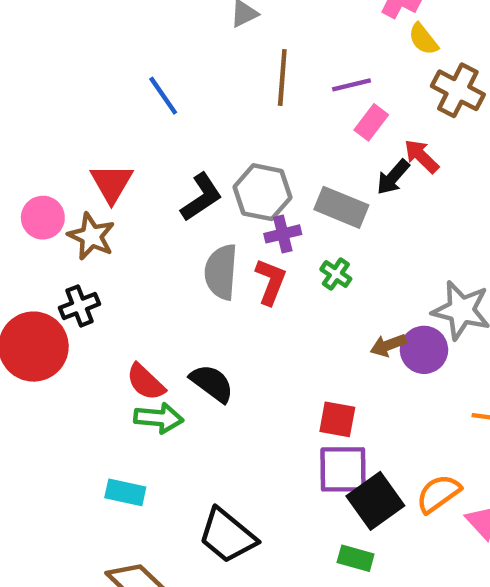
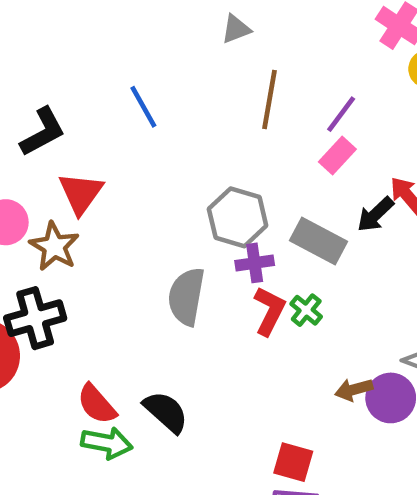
purple line: (351, 85) -> (341, 114), turned -45
pink rectangle: (371, 122) -> (337, 156), moved
black L-shape: (201, 197) -> (43, 132), moved
red L-shape: (271, 282) -> (269, 311), moved
black cross: (80, 306) -> (35, 318), size x1.4

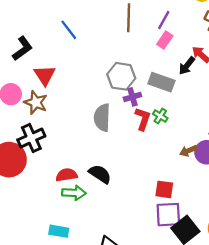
red semicircle: (97, 404) -> (67, 175), turned 130

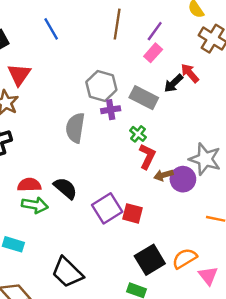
red L-shape: (143, 119) -> (147, 156), moved
purple square: (168, 215) -> (107, 208), moved, turned -36

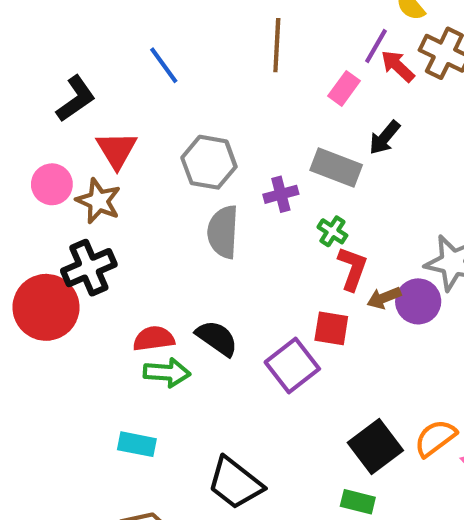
purple line: (155, 31) -> (376, 46), moved
red arrow: (190, 73) -> (398, 66), moved
gray hexagon: (101, 86) -> (209, 162), moved
red square: (132, 213) -> (331, 328), moved

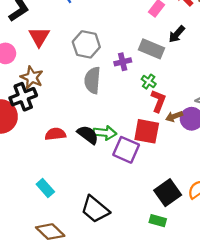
brown star: (98, 201) -> (32, 77), moved
red square: (331, 328) -> (147, 131), size x1.4
purple square: (292, 365) -> (126, 150), turned -30
green arrow: (167, 373) -> (105, 133), moved
cyan rectangle: (137, 444) -> (45, 188), turned 36

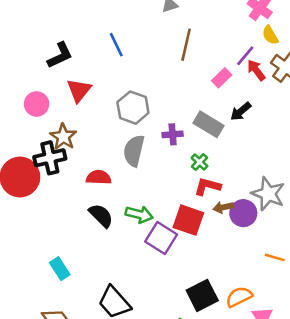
red L-shape: (158, 101) -> (207, 186), turned -105
red semicircle: (55, 134) -> (99, 177), moved
black semicircle: (88, 135) -> (101, 216), moved

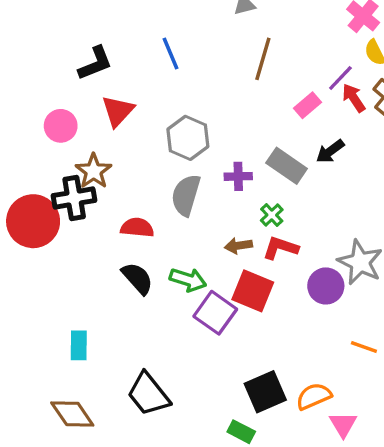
brown arrow: (223, 207) -> (238, 246), moved
cyan rectangle: (60, 269) -> (79, 345), turned 30

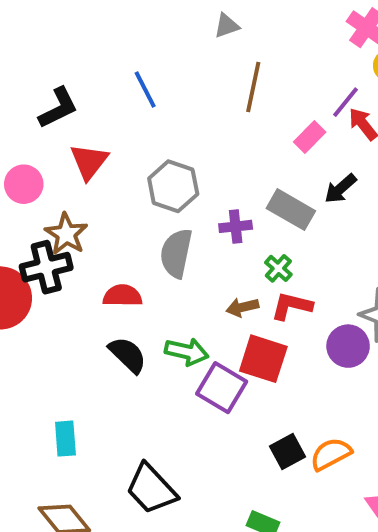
black square: (265, 392) -> (288, 451), moved, size x0.7
orange semicircle: (314, 396) -> (331, 454), moved

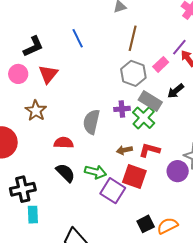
pink circle: (24, 184) -> (18, 74), moved
gray hexagon: (173, 186) -> (133, 73), moved
black cross: (46, 267) -> (23, 189), moved
green cross: (278, 268) -> (144, 118), moved, size x1.6

